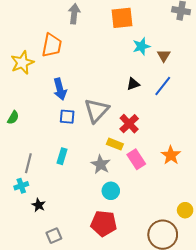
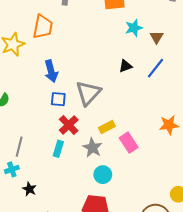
red cross: (129, 124) -> (69, 125), moved
yellow rectangle: (115, 144) -> (107, 127), turned -49
orange star: (171, 155) -> (169, 125), moved, turned 30
cyan rectangle: (62, 156) -> (58, 149), moved

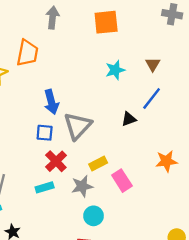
cyan star: (134, 28) -> (115, 70), moved
black triangle: (126, 66) -> (129, 119), moved
blue arrow: (51, 71) -> (51, 102), moved
gray star: (92, 148) -> (82, 186), turned 30
cyan rectangle: (58, 149) -> (45, 187), turned 56

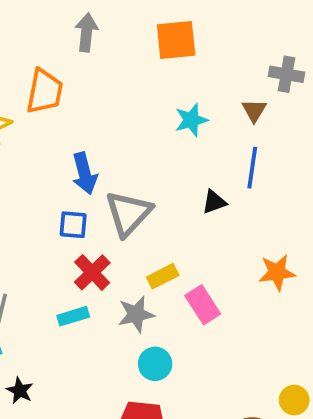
gray cross: (172, 14) -> (287, 74), moved
blue line: (152, 99) -> (252, 168), turned -30

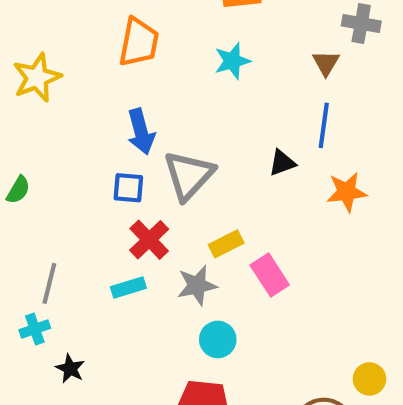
orange trapezoid: (45, 91) -> (139, 42), moved
cyan star: (191, 120) -> (232, 61), moved
orange star: (277, 272) -> (347, 192), moved

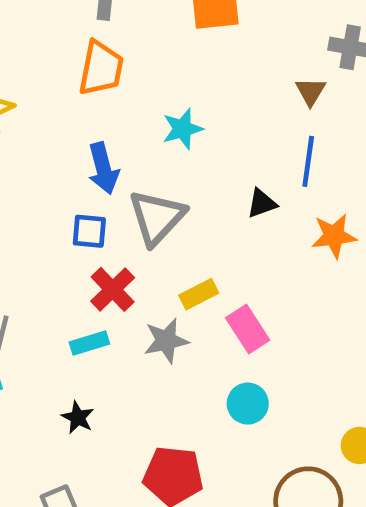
cyan star: (232, 61) -> (182, 129), moved
cyan circle: (218, 339) -> (248, 404), moved
black star: (70, 369) -> (78, 418), moved

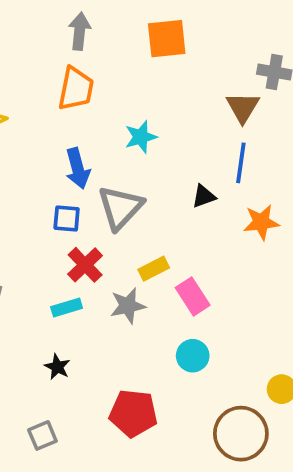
brown triangle: (311, 92) -> (243, 107), size x1.4

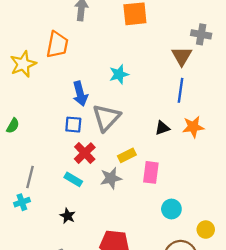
orange trapezoid: (76, 89) -> (57, 45), moved
black triangle: (204, 196) -> (162, 128), moved
pink rectangle: (193, 296) -> (151, 172), turned 40
cyan rectangle: (67, 308) -> (73, 179), turned 48
cyan circle: (193, 356) -> (171, 209), moved

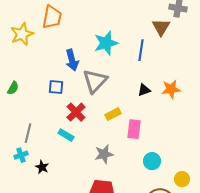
cyan star: (119, 74) -> (106, 43), size x1.4
blue line: (181, 90) -> (141, 50), moved
blue square: (73, 125) -> (56, 87), moved
gray star: (111, 178) -> (104, 154), moved
black star: (68, 216) -> (42, 167), moved

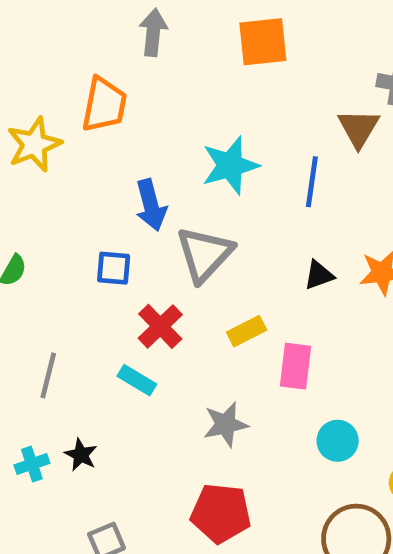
cyan cross: (21, 155) -> (32, 464), moved

